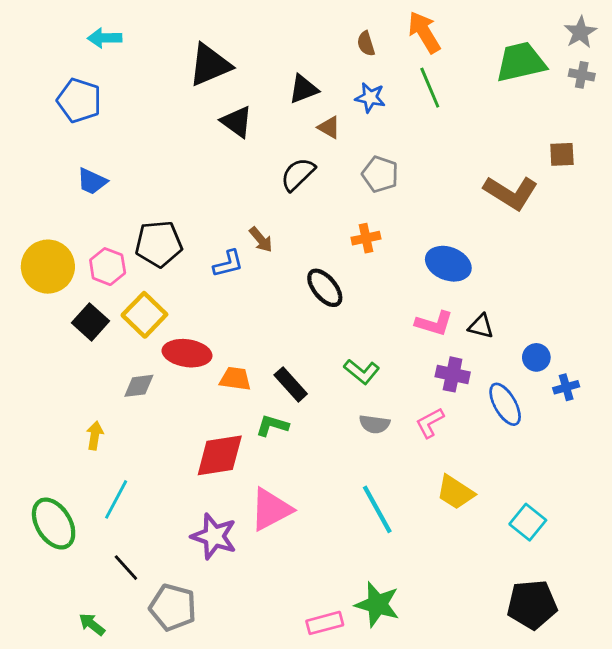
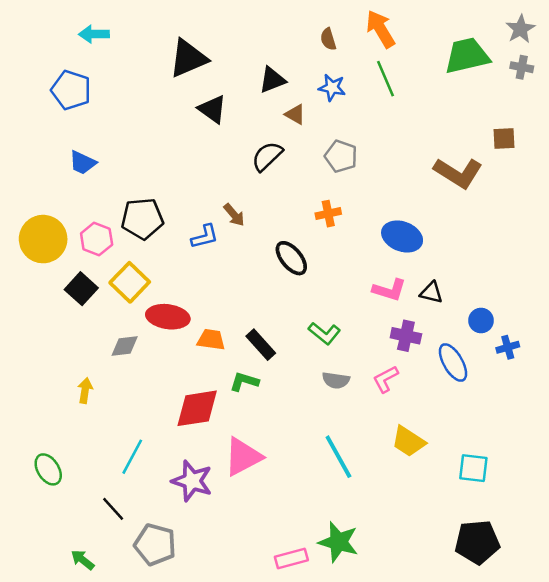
cyan line: (116, 499) -> (132, 457), moved
cyan square: (528, 522) -> (473, 468), turned -32
green ellipse: (54, 524) -> (48, 469), size x0.7

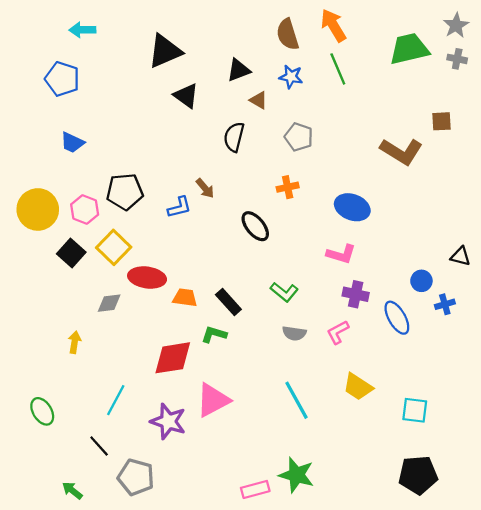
brown semicircle: (328, 39) -> (288, 34), size x1.6
black semicircle: (267, 156) -> (234, 137), turned -32
black triangle: (431, 293) -> (460, 256), moved

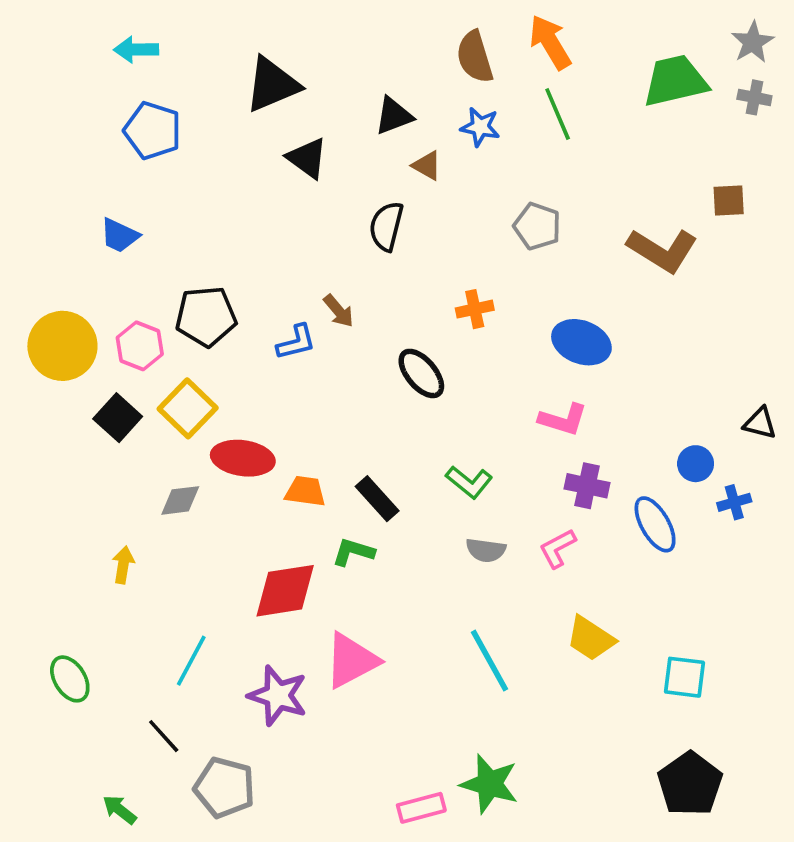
blue pentagon: (62, 79) -> (153, 131), moved
gray pentagon: (299, 137) -> (537, 226), moved
black pentagon: (418, 475) -> (690, 784), turned -30

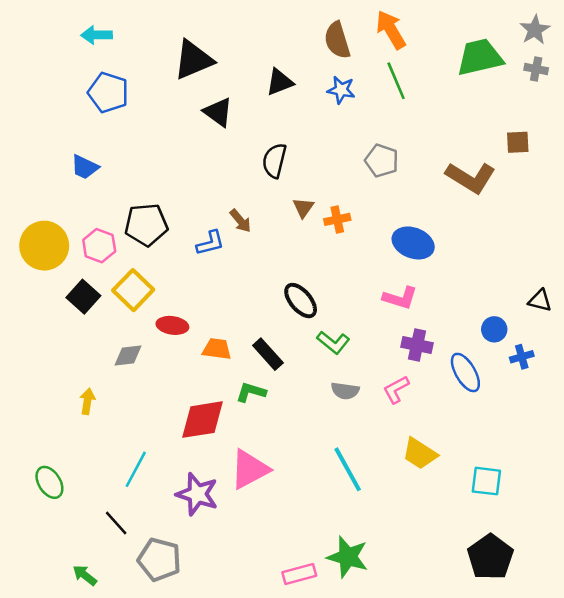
brown triangle: (427, 166) -> (303, 208), moved, turned 35
black ellipse: (421, 373) -> (301, 301), moved
red ellipse: (243, 458) -> (172, 325), size x0.7

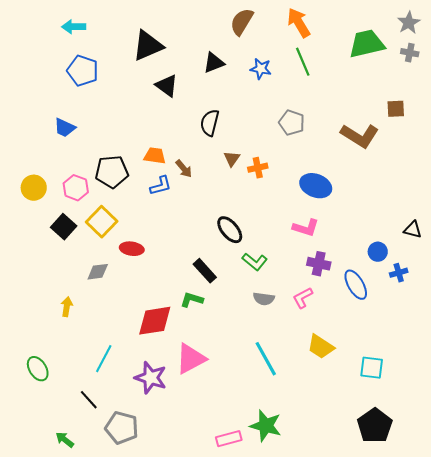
brown semicircle: (337, 40) -> (242, 22), moved, turned 48
yellow circle: (44, 246) -> (34, 188), size x0.7
orange trapezoid: (217, 349) -> (155, 156), moved

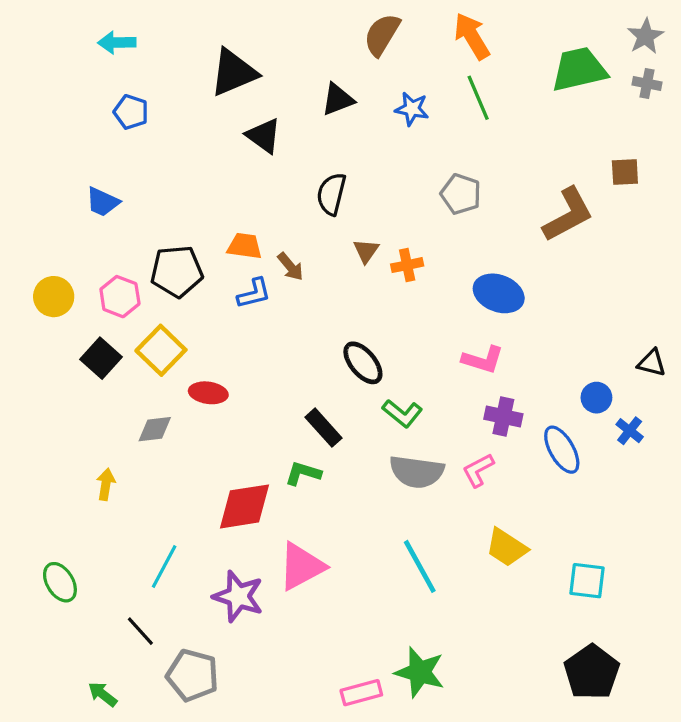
blue pentagon: (83, 71) -> (131, 112), size x0.7
brown L-shape: (360, 136) -> (568, 215), turned -60
blue cross: (399, 273) -> (630, 431), turned -36
gray semicircle: (264, 299) -> (417, 472), size x1.6

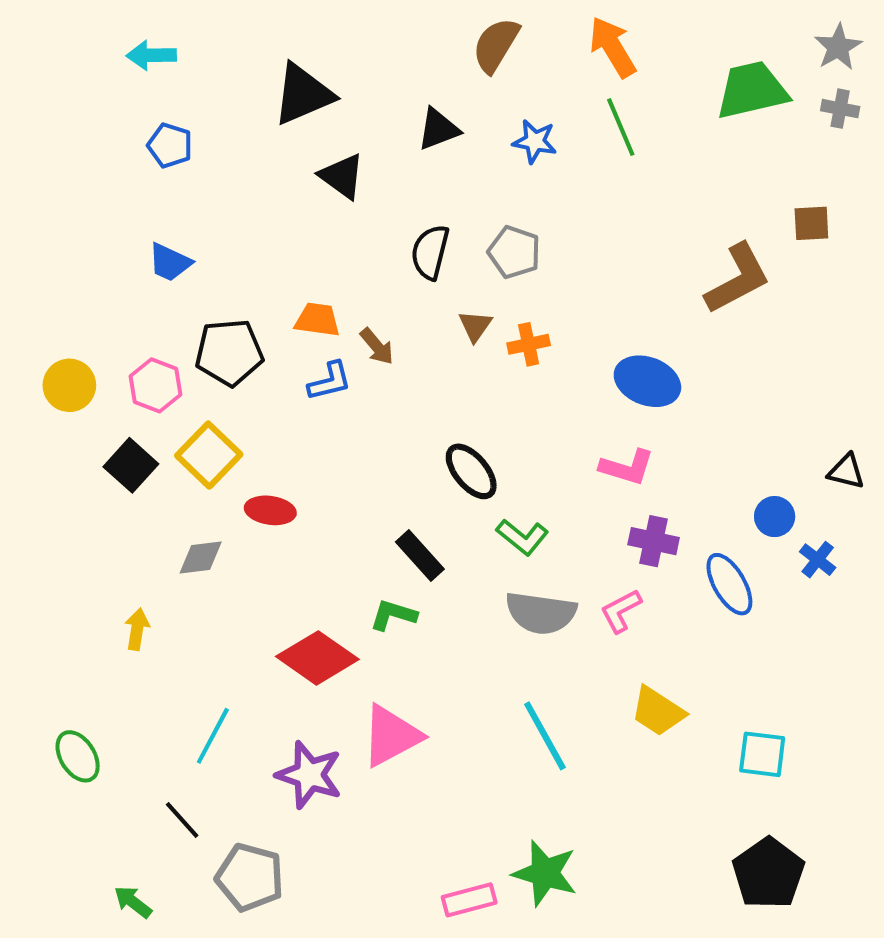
gray pentagon: (461, 194) -> (514, 252), moved
blue trapezoid: (103, 202) -> (170, 262), moved
red diamond: (245, 506) -> (317, 658), turned 44

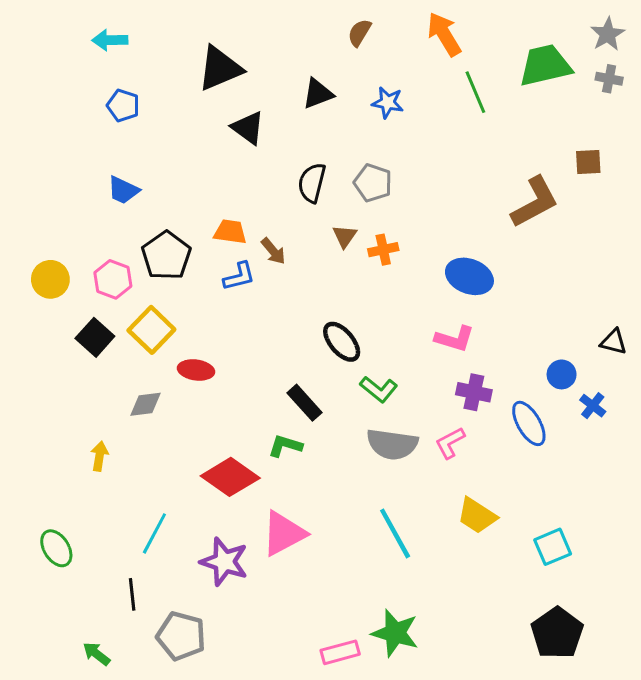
brown semicircle: (496, 45) -> (359, 33), size x0.7
green line: (621, 127) -> (475, 92), moved
black pentagon: (229, 353) -> (166, 256), turned -30
cyan square: (762, 754) -> (553, 547), turned -30
black line: (182, 820) -> (132, 594), turned 36

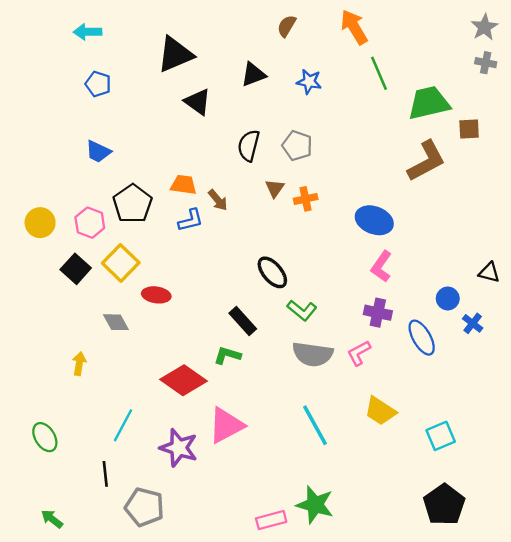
green trapezoid: (545, 65) -> (429, 103), moved
pink L-shape: (455, 339) -> (381, 266), moved, turned 108
gray diamond: (145, 404) -> (116, 322), turned 68
green arrow: (96, 654) -> (52, 519), moved

